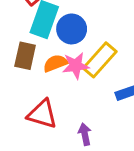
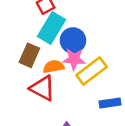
pink star: (76, 66) -> (74, 59), moved
red triangle: (42, 114) -> (42, 88), moved

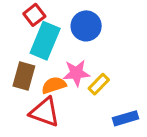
blue circle: (73, 40) -> (86, 26), moved
yellow rectangle: (92, 71) -> (99, 84), size x0.6

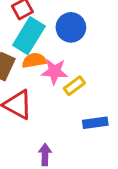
orange semicircle: (54, 85) -> (34, 60), moved

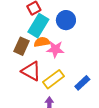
yellow rectangle: (74, 86) -> (54, 79), moved, size x1.5
blue rectangle: (95, 123) -> (82, 83), turned -35

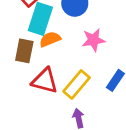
pink star: (55, 49) -> (93, 40), moved

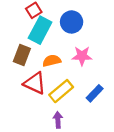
orange semicircle: (50, 39) -> (52, 61), moved

